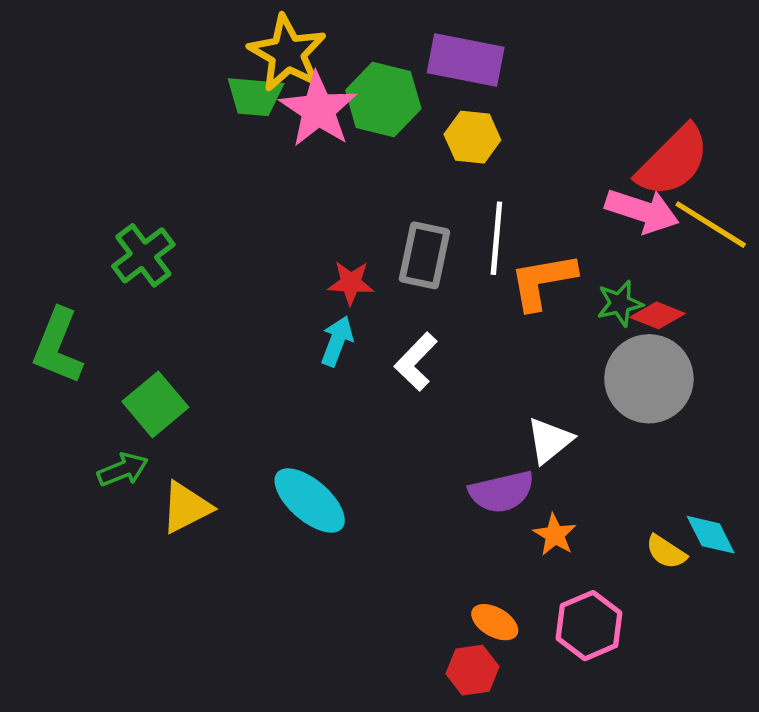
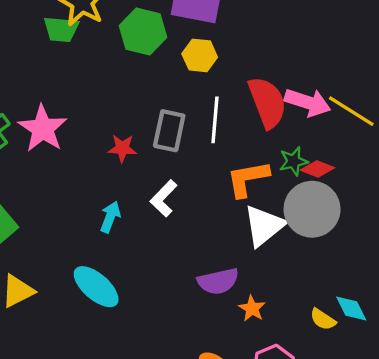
pink star: (318, 110) -> (43, 129), moved
red semicircle: (673, 161) -> (267, 102), moved, turned -66
orange L-shape: (543, 281) -> (248, 179), moved
cyan arrow: (337, 341) -> (110, 217), moved
white triangle: (550, 440) -> (264, 226), moved, size x1.4

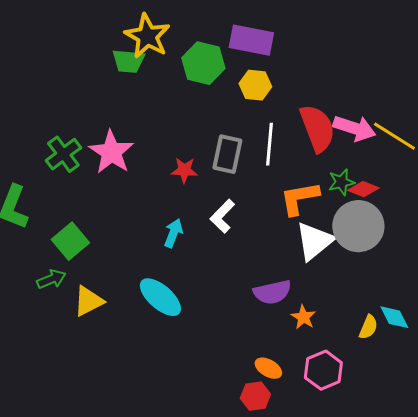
yellow semicircle: (323, 319) -> (368, 327), turned -100

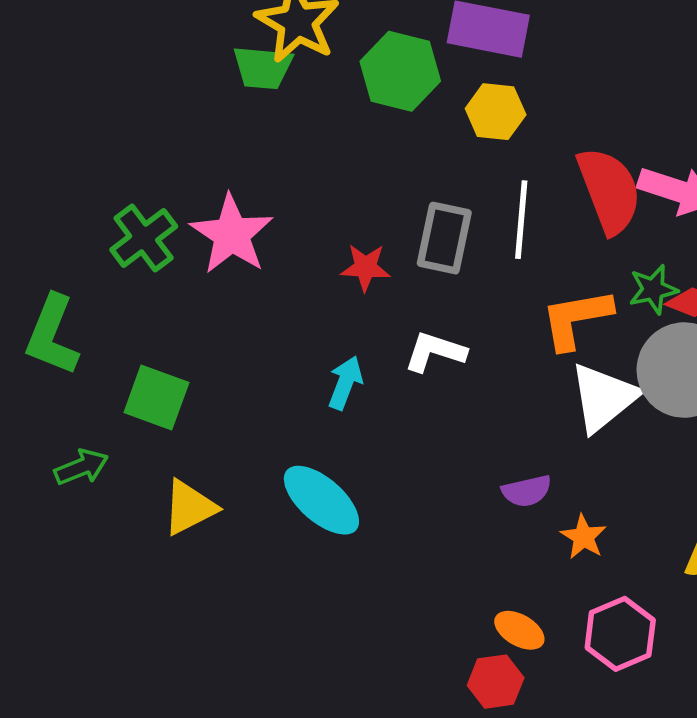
white L-shape: (222, 216) -> (435, 352), turned 64
green square: (70, 241) -> (156, 398), turned -30
green arrow: (51, 279) -> (81, 467), moved
purple semicircle: (272, 292) -> (527, 491), size x0.7

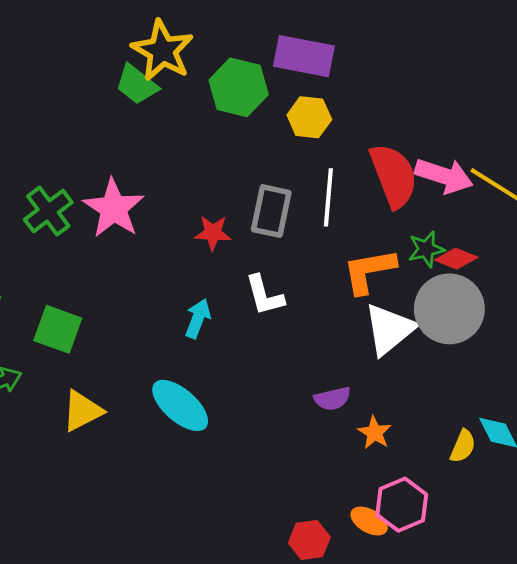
green trapezoid: (263, 68) -> (137, 85), turned 33
white L-shape: (435, 352) -> (264, 295), turned -123
orange ellipse: (519, 630) -> (369, 521), moved

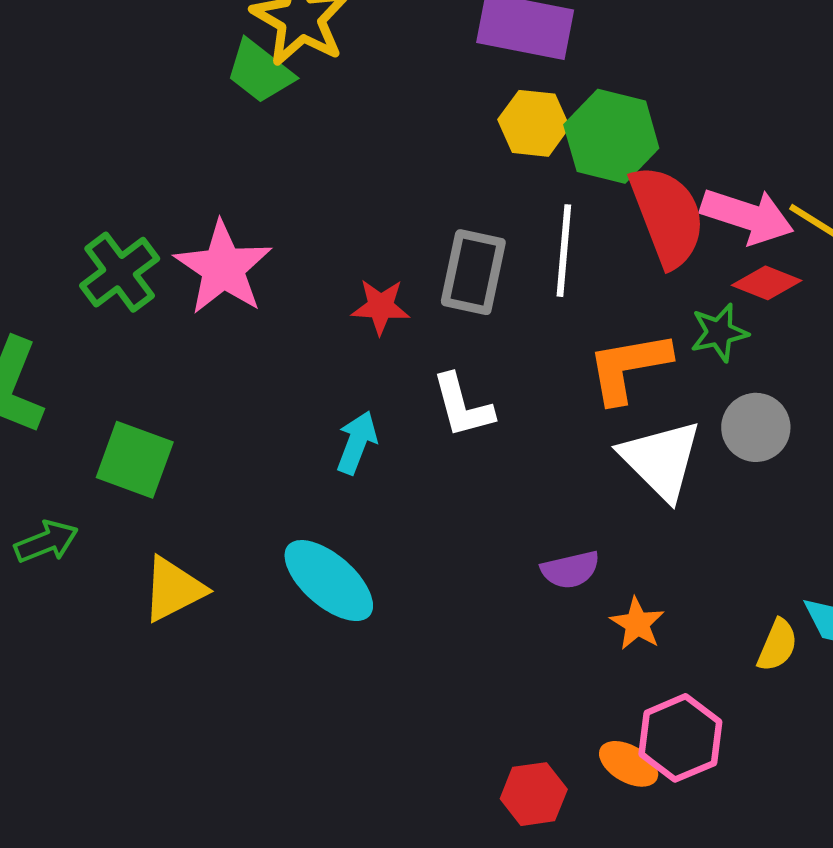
green hexagon: (239, 87) -> (611, 136), moved
red diamond: (456, 259) -> (767, 283), moved
gray circle: (449, 309) -> (756, 427), size x0.6
white triangle: (390, 329) -> (661, 460), turned -36

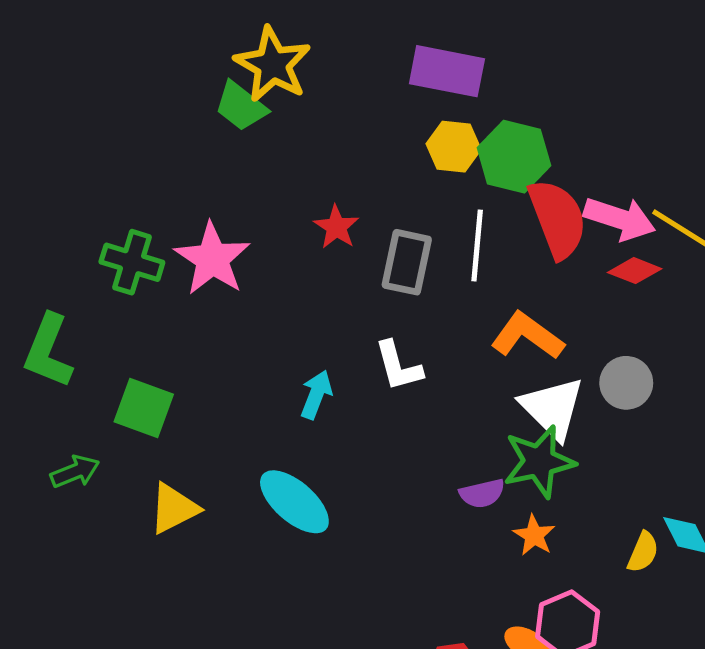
green cross: (120, 272) -> (132, 262), turned -36
red star: (381, 307) -> (336, 227), moved, turned 30
green star: (719, 333) -> (539, 462), moved, size x1.6
orange L-shape: (629, 367) -> (527, 336), turned 46

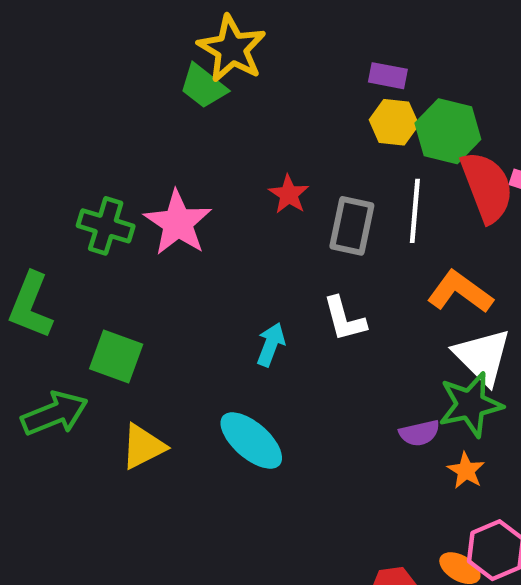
purple rectangle: (447, 71) -> (388, 76), moved, size x0.6
green arrow: (75, 472) -> (55, 414), size x1.5

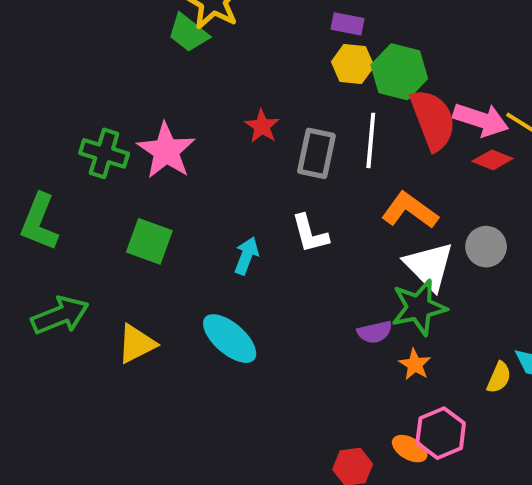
green square: (116, 356) -> (149, 241), moved

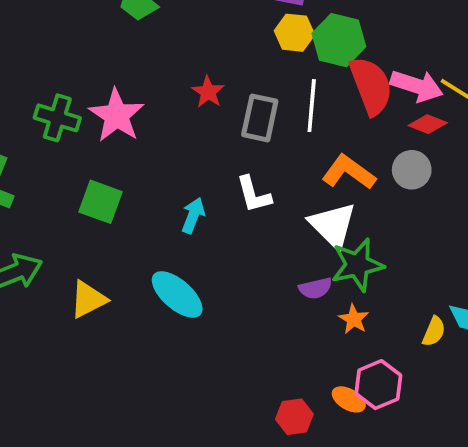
gray circle: (486, 247) -> (412, 170), moved
white triangle: (429, 266) -> (333, 225), moved

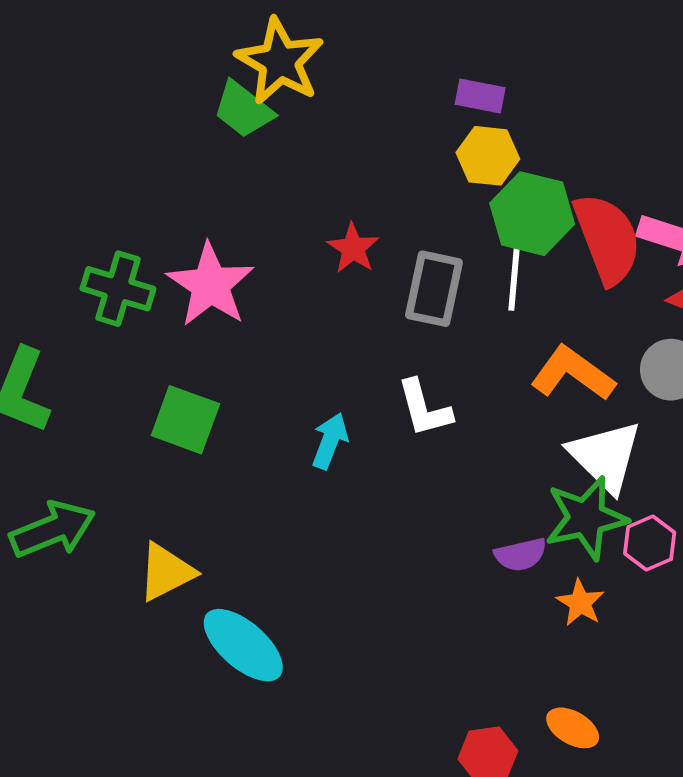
green hexagon: (339, 40) -> (532, 214), moved
white triangle: (333, 225) -> (605, 456), moved
cyan ellipse: (177, 294) -> (243, 645), moved
pink hexagon: (378, 385) -> (650, 543), moved, size x0.7

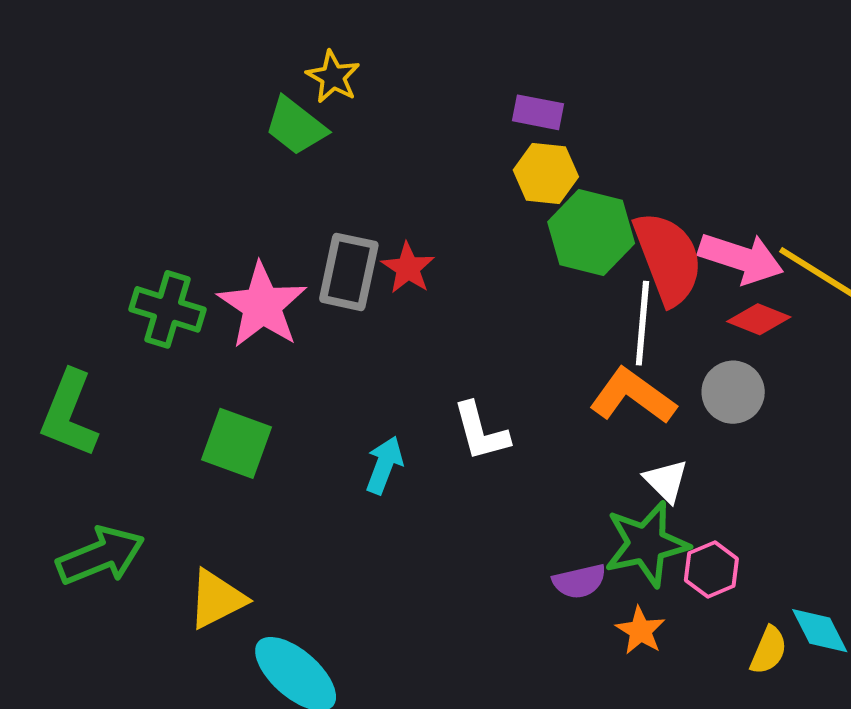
yellow star: (280, 61) -> (333, 77), size x0.6
white line: (515, 269) -> (642, 323), moved
gray rectangle: (434, 289) -> (349, 272), moved
white triangle: (605, 456) -> (666, 481), size x0.6

